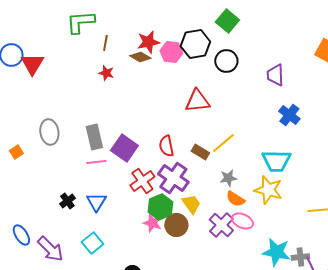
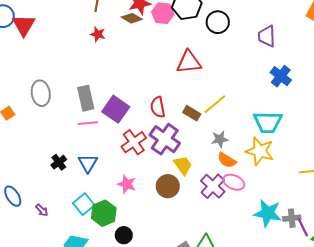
green hexagon: (160, 207) -> (104, 213), moved
pink star: (152, 223) -> (127, 184), moved
purple arrow: (50, 249) -> (42, 210), size x0.5

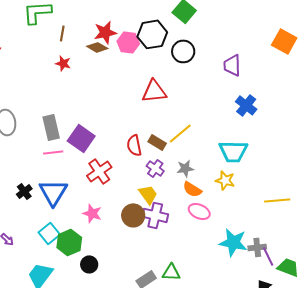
red semicircle: (158, 107) -> (134, 145), moved
purple cross: (165, 139) -> (155, 168), moved, size x0.6
yellow star: (260, 151) -> (225, 180), size x0.7
blue triangle: (88, 163) -> (53, 192), size x1.4
purple cross: (213, 186) -> (155, 215), moved, turned -30

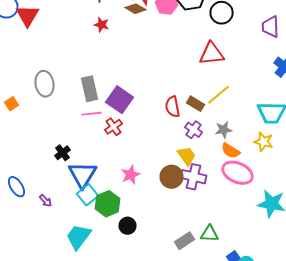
red triangle: (154, 91) -> (212, 54), moved
red cross: (99, 171) -> (114, 127), moved, size x0.7
blue triangle: (53, 192) -> (82, 175), moved
pink ellipse: (199, 211) -> (238, 173), size x1.4
pink star: (92, 213) -> (130, 175), turned 30

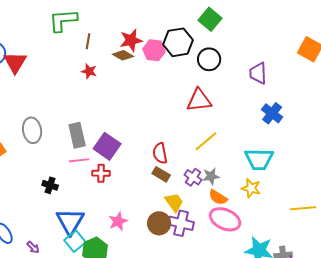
brown rectangle: (196, 104) -> (161, 174), moved
red cross: (114, 127) -> (101, 173), turned 36
purple cross: (194, 130) -> (193, 177), moved
black cross: (62, 153) -> (50, 185), moved, turned -35

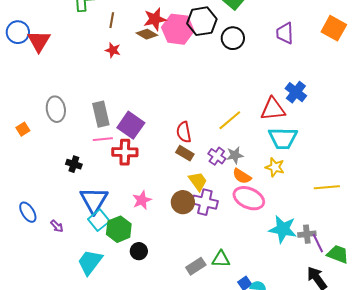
pink hexagon: (154, 50) -> (178, 29), size x1.4
purple trapezoid: (258, 73) -> (285, 33), moved
red triangle: (199, 100) -> (273, 109), moved
red cross: (101, 173) -> (125, 152), size x1.4

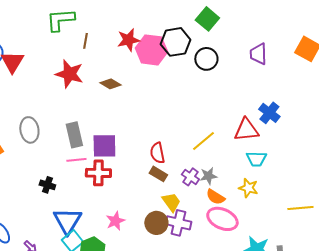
brown diamond: (147, 34) -> (110, 84), moved
red star: (113, 50) -> (69, 74), moved, size x1.8
purple square: (131, 125) -> (104, 146), turned -36
cyan trapezoid: (283, 138) -> (256, 159), size x0.7

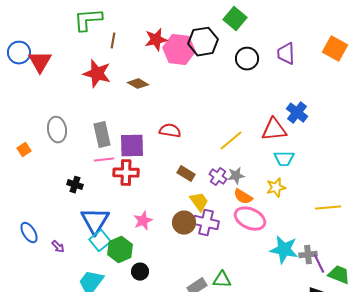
black circle: (206, 59) -> (247, 59), moved
red semicircle: (157, 153) -> (170, 131), moved, turned 110
yellow star: (248, 188) -> (276, 188), turned -30

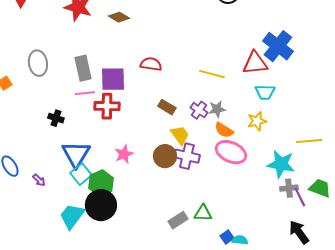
blue cross: (297, 113) -> (278, 46), size x1.4
yellow line: (231, 141) -> (212, 74), turned 55
cyan star: (284, 250) -> (281, 164), moved
black circle: (140, 272) -> (101, 205), moved, size x1.8
green trapezoid: (339, 275) -> (320, 188), moved

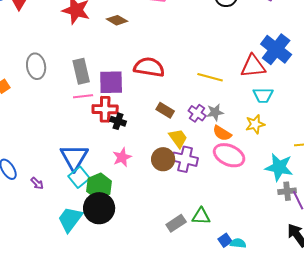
red semicircle: (151, 64) -> (149, 67), size x1.4
black cross: (56, 118) -> (118, 121), moved

